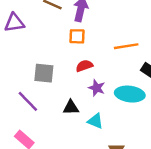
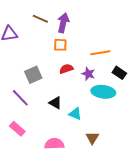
gray square: (44, 73) -> (33, 75), turned -30
purple star: (97, 88) -> (88, 74), moved
black triangle: (71, 108) -> (55, 103), turned 32

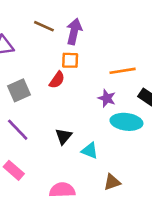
red semicircle: (66, 69) -> (57, 80), moved, turned 144
gray square: (33, 75) -> (19, 90), moved
black triangle: (55, 103) -> (64, 136), turned 40
brown triangle: (92, 138) -> (112, 182), turned 40

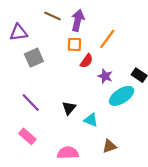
orange line: (123, 71) -> (107, 39), moved, turned -45
red semicircle: (57, 80) -> (86, 61), moved
gray square: (19, 90) -> (34, 58), moved
cyan ellipse: (126, 122) -> (122, 96), turned -40

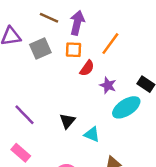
gray square: (34, 58) -> (40, 48), moved

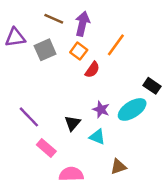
orange square: (74, 50) -> (79, 51), turned 35
purple star: (108, 85) -> (101, 109), moved
pink rectangle: (21, 153) -> (46, 148), moved

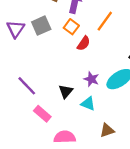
purple triangle: (15, 37) -> (16, 29), moved, turned -48

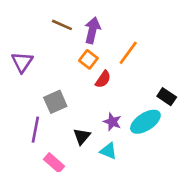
gray square: (41, 26) -> (55, 102), moved
purple line: (27, 86) -> (35, 130), turned 55

